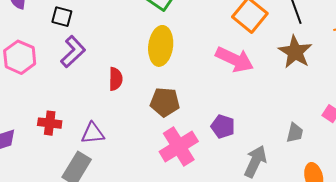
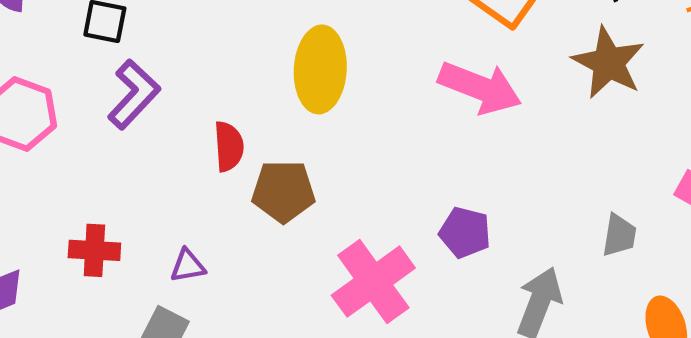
brown pentagon: (165, 102) -> (283, 191), moved
purple triangle: (93, 133) -> (188, 266), size x0.7

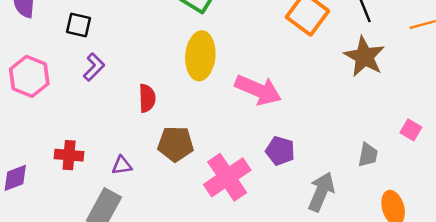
pink arrow: (480, 88) -> (258, 90), moved
purple L-shape: (134, 94) -> (94, 67), size x0.7
brown pentagon: (283, 191) -> (175, 144), moved

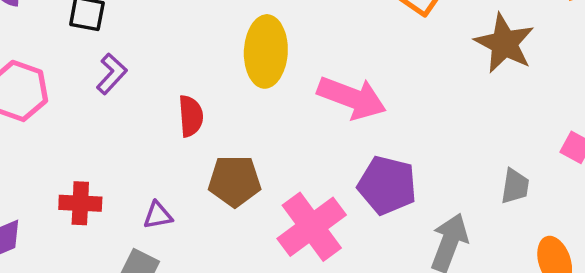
purple pentagon: (280, 151) -> (387, 185), size x1.4

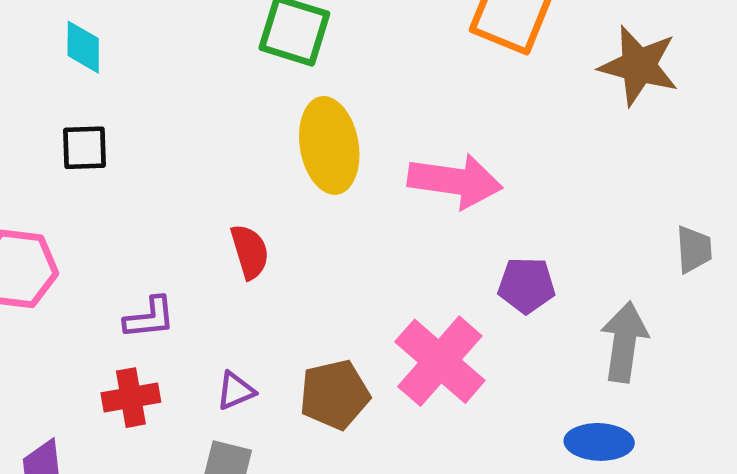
purple L-shape: (112, 74) -> (150, 318), moved, turned 54
brown pentagon: (235, 181) -> (335, 394), moved
purple pentagon: (387, 185) -> (526, 285), size x0.7

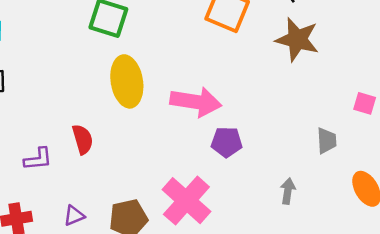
purple pentagon: (526, 285) -> (227, 142), moved
purple L-shape: (150, 318) -> (38, 159), moved
gray arrow: (624, 342) -> (288, 191), size x0.6

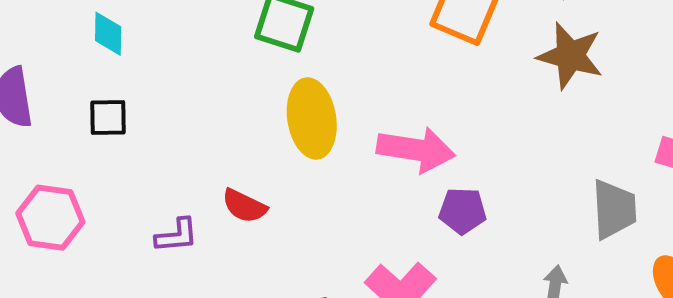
red semicircle: (83, 139) -> (244, 206), turned 132
gray trapezoid: (327, 141) -> (614, 209), size x1.5

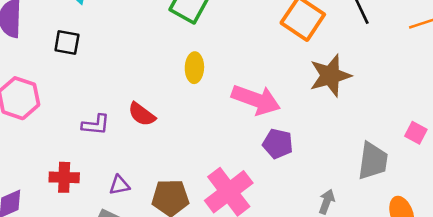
brown star: (570, 56) -> (330, 76), moved, turned 30
yellow ellipse: (312, 118) -> (194, 68), size x0.6

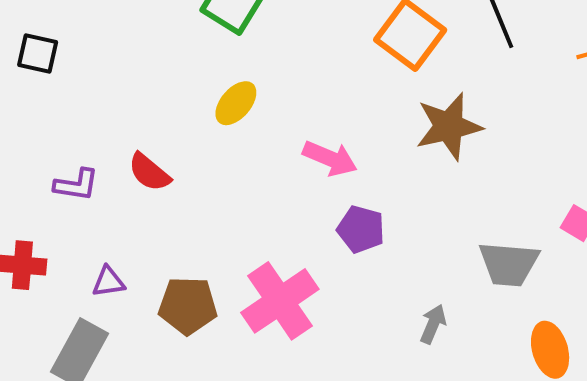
yellow ellipse: (194, 68) -> (236, 103), turned 36
pink arrow: (256, 100) -> (330, 158), size x0.7
gray trapezoid: (373, 161) -> (509, 264), turned 84

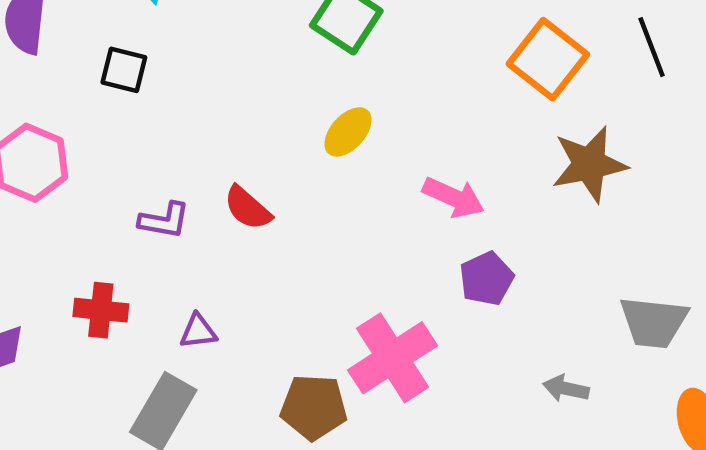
purple pentagon: (361, 229) -> (486, 279), turned 30
brown pentagon: (188, 306) -> (314, 407), moved
gray arrow: (433, 324) -> (566, 389), turned -102

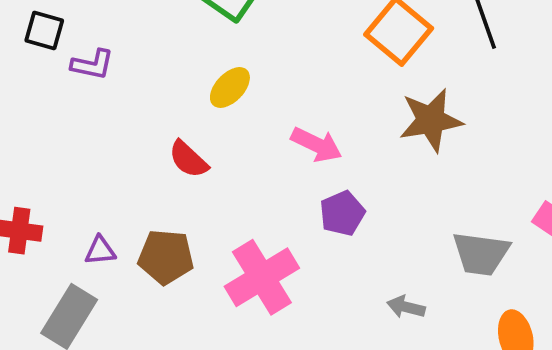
red semicircle: (248, 208) -> (188, 159), moved
purple L-shape: (164, 220) -> (92, 65), moved
brown pentagon: (314, 407) -> (166, 257), moved

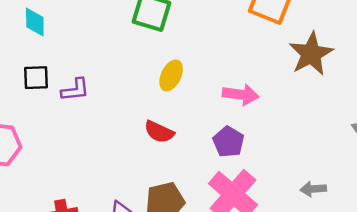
purple pentagon: (342, 213) -> (228, 142), moved
gray arrow: (406, 307) -> (313, 189), moved

